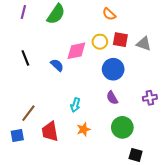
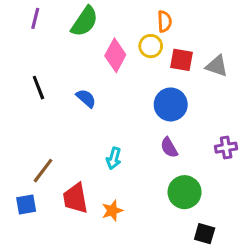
orange semicircle: (109, 14) -> (165, 21), turned -136
yellow circle: (100, 42) -> (151, 46), moved
pink diamond: (76, 51) -> (115, 55), moved, turned -50
orange star: (84, 129) -> (112, 211), moved

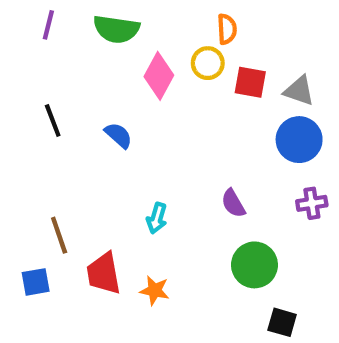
green semicircle: (85, 21) -> (116, 29), turned 64
blue circle: (171, 104) -> (299, 140), moved
brown line: (43, 171) -> (59, 235), turned -56
orange star: (112, 211) -> (155, 290), turned 30

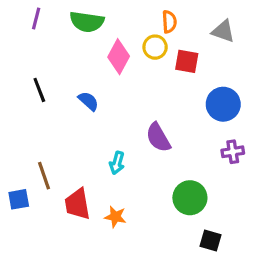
gray triangle: (299, 91) -> (223, 31), moved
purple semicircle: (233, 203) -> (158, 137), moved, size x1.4
blue square: (36, 282) -> (19, 199), moved

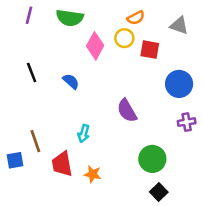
orange semicircle: (169, 22) -> (136, 18), turned 66
cyan arrow: (117, 163) -> (84, 133), moved
black square: (211, 241) -> (159, 192), moved, turned 30

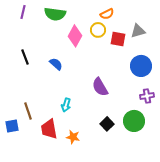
gray triangle: (179, 25) -> (138, 31), moved, turned -35
green circle: (152, 159) -> (134, 121), moved
black square: (159, 192) -> (107, 124), moved

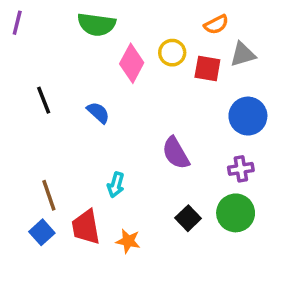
purple line: (23, 12) -> (17, 23), moved
orange semicircle: (107, 14) -> (216, 24), moved
purple cross: (147, 96) -> (241, 169), moved
blue square: (12, 126) -> (42, 232), moved, turned -32

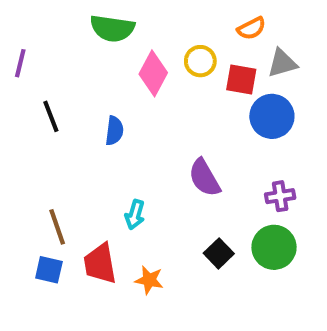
purple line: (17, 23) -> (20, 63), moved
blue semicircle: (98, 113) -> (114, 131), turned 55
blue circle: (248, 116) -> (272, 116), moved
blue square: (42, 232) -> (49, 270), turned -35

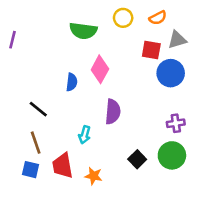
green semicircle: (112, 28) -> (83, 31), moved
yellow circle: (200, 61) -> (123, 18), moved
pink diamond: (153, 73) -> (100, 69), moved
black line: (51, 116) -> (38, 109), moved, turned -30
purple semicircle: (204, 178) -> (113, 112), moved, turned -145

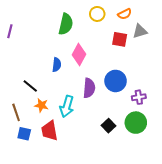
green semicircle: (83, 31) -> (66, 24), turned -85
blue circle: (171, 73) -> (116, 81), moved
cyan arrow: (85, 135) -> (67, 106), size x1.5
brown line: (36, 143) -> (16, 112), moved
orange star: (94, 176) -> (41, 105), moved

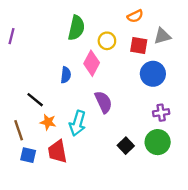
yellow circle: (97, 14) -> (107, 41), moved
orange semicircle: (125, 14) -> (135, 16), moved
blue circle: (116, 81) -> (153, 74), moved
purple semicircle: (89, 88) -> (103, 102), turned -30

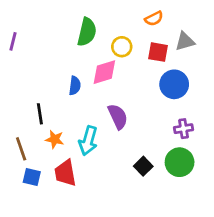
pink diamond: (92, 63) -> (104, 72), turned 45
black line: (35, 100) -> (40, 114), turned 42

